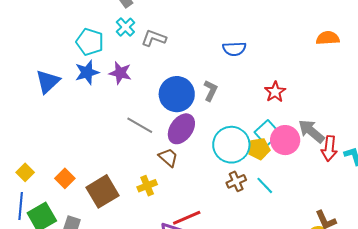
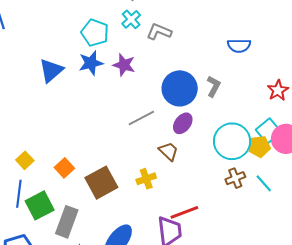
gray line: (140, 125) -> (141, 118), turned -60
purple ellipse: (181, 129) -> (183, 123), size x0.7

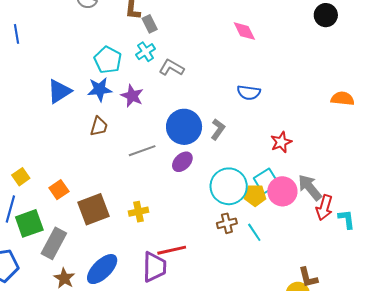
brown trapezoid: (169, 151) -> (99, 126), moved, turned 55

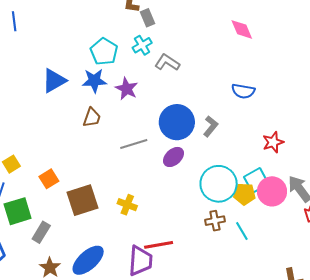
yellow cross: (139, 212) -> (127, 205), turned 30
gray rectangle: (54, 243) -> (41, 232), size x0.7

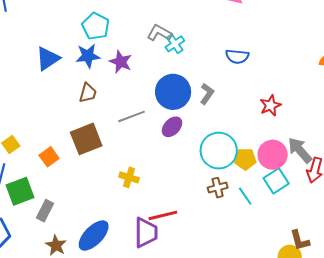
cyan cross: (142, 45) -> (175, 44), moved
cyan square: (256, 180) -> (276, 181), moved
brown square: (82, 200) -> (86, 139), moved

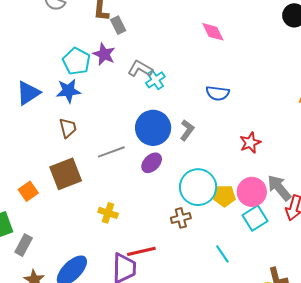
purple star: (121, 62) -> (104, 54), moved
brown trapezoid: (88, 93) -> (68, 128), turned -30
brown cross: (218, 188) -> (181, 218), moved
cyan line: (245, 196) -> (222, 254), moved

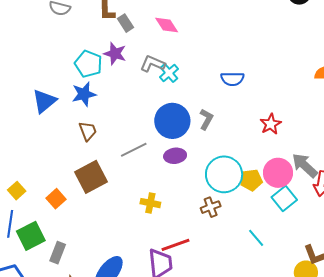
pink diamond: (213, 32) -> (167, 25), moved
purple ellipse: (152, 163) -> (175, 156), turned 45
yellow cross: (108, 213) -> (150, 203), moved

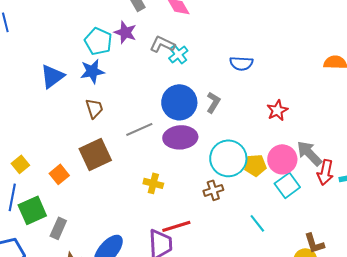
purple ellipse: (175, 156) -> (180, 137), size x1.5

